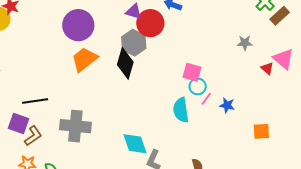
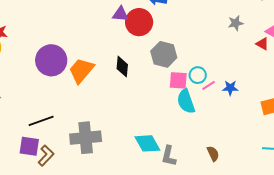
purple circle: (78, 25) -> (51, 60), moved
gray hexagon: (134, 43) -> (164, 54), moved
black diamond: (125, 63) -> (122, 67), size x0.7
pink square: (192, 72) -> (178, 80), moved
pink line: (206, 99) -> (209, 85), turned 32

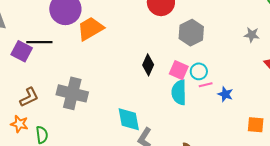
gray hexagon: (164, 54) -> (191, 33), moved
black diamond: (122, 67) -> (148, 65), moved
black line: (41, 121) -> (39, 42), moved
purple square: (29, 146) -> (22, 51), moved

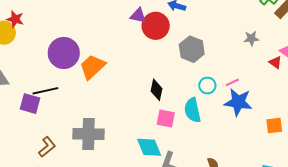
pink square: (179, 70) -> (166, 118), moved
pink line: (206, 85) -> (232, 82), moved
blue star: (225, 94) -> (238, 102), size x1.8

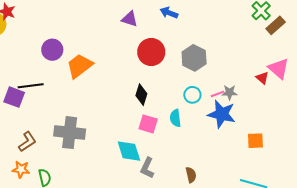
red circle: (156, 26) -> (151, 52), moved
gray star: (251, 38) -> (230, 92), moved
gray hexagon: (192, 49) -> (194, 58), moved
purple circle: (64, 53) -> (52, 50), size x0.7
cyan semicircle: (192, 110) -> (175, 118), size x0.7

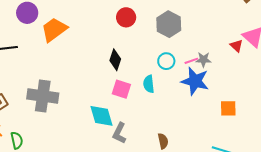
red circle: (151, 52) -> (126, 17), size x0.7

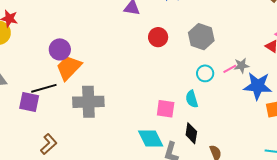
orange trapezoid: (54, 30) -> (69, 68), moved
black diamond: (115, 60) -> (191, 133), moved
blue star: (195, 81) -> (258, 86), moved
gray cross: (43, 96) -> (88, 102), moved

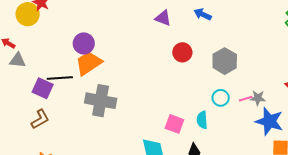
brown L-shape: (49, 144) -> (40, 119), moved

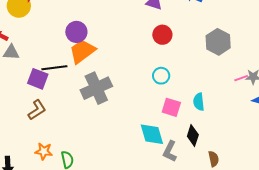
red circle: (182, 52) -> (162, 35), moved
cyan circle: (221, 98) -> (161, 76), moved
gray cross: (101, 101) -> (96, 88), turned -32

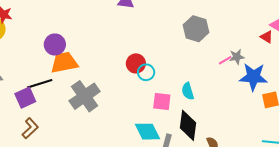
red circle: (162, 35) -> (136, 63), moved
orange trapezoid: (82, 51) -> (64, 62), turned 36
purple square: (38, 79) -> (25, 98), turned -35
black diamond: (193, 136) -> (188, 125), size x1.4

